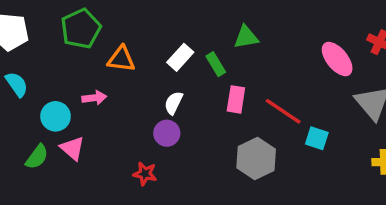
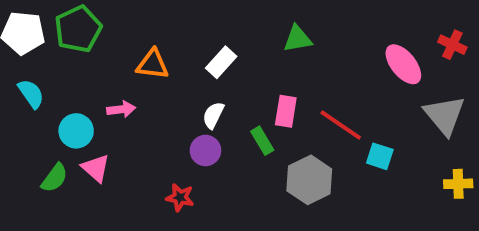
green pentagon: (81, 29) -> (78, 29), moved
green rectangle: (216, 64) -> (262, 141), moved

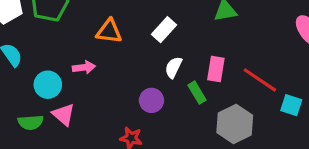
white semicircle: (213, 115) -> (173, 67), moved
green semicircle: (55, 178) -> (31, 122), turned 50

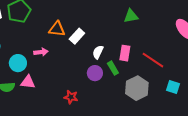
white rectangle: (164, 30) -> (77, 36), moved
purple circle: (151, 100) -> (95, 73), moved
cyan square: (291, 105) -> (173, 87), moved
pink triangle: (64, 115) -> (28, 82), turned -35

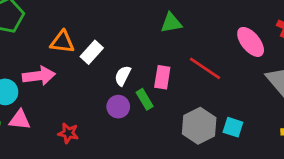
pink arrow: (41, 52) -> (39, 76), size x1.5
red line: (153, 60) -> (205, 68), moved
gray hexagon: (137, 88) -> (199, 126), moved
red star: (71, 97) -> (68, 133), moved

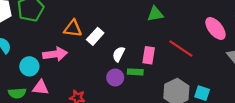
green rectangle: (145, 99) -> (135, 72), turned -56

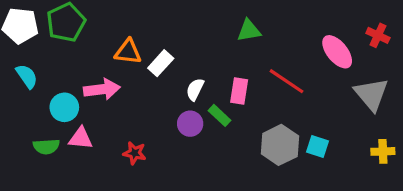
green rectangle: (135, 72) -> (220, 115), turned 40

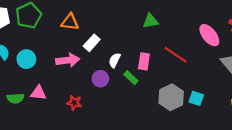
orange triangle: (128, 52) -> (70, 22), moved
pink arrow: (102, 89) -> (68, 60), moved
cyan circle: (64, 107) -> (26, 59), moved
purple circle: (190, 124) -> (100, 79), moved

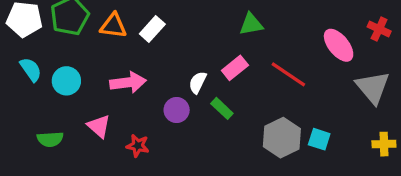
orange triangle: (70, 22) -> (113, 26), moved
white rectangle: (92, 43) -> (152, 29), moved
pink rectangle: (144, 61) -> (235, 68), moved, turned 42
pink triangle: (38, 93) -> (99, 126), moved, turned 35

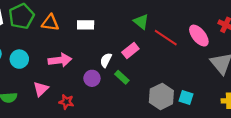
green triangle: (251, 24) -> (141, 22), turned 49
white rectangle: (152, 29) -> (86, 25), moved, turned 49
red line: (288, 74) -> (166, 38), moved
pink triangle: (99, 126) -> (41, 89), turned 35

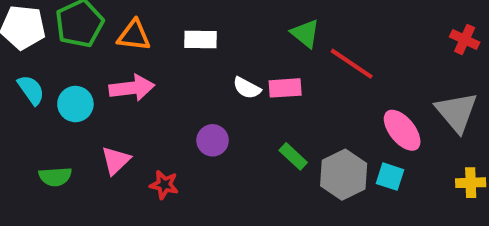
pink ellipse: (199, 36) -> (402, 130), moved
pink rectangle: (130, 51) -> (285, 88), turned 35
pink arrow: (60, 60) -> (132, 88), moved
white semicircle: (106, 60) -> (247, 88), moved, turned -88
green rectangle: (122, 77) -> (293, 156), moved

